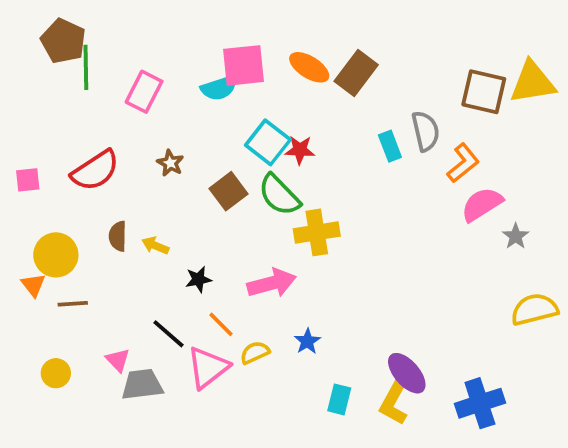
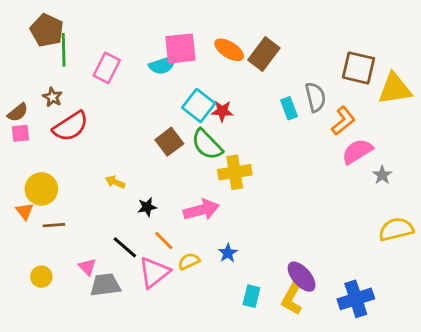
yellow triangle: (533, 82) -> (395, 89), moved
brown star: (170, 163) -> (52, 97), moved
brown semicircle: (118, 236) -> (18, 112), moved, turned -130

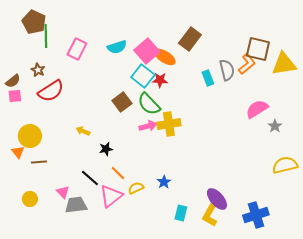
pink square: (180, 48) -> (147, 51), moved, turned -35
orange ellipse: (229, 50) -> (165, 57), moved
orange L-shape: (343, 121) -> (247, 64), moved
pink arrow: (201, 210) -> (148, 126), moved, size x0.7

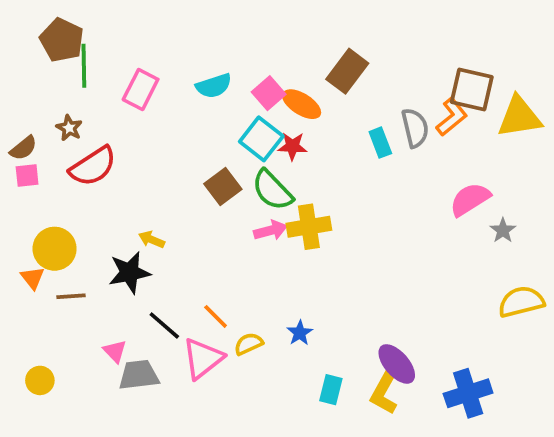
pink square: (147, 51) -> (269, 93), size x0.7
black star: (106, 149) -> (130, 272), moved, size x1.6
yellow circle: (30, 199) -> (40, 380), moved

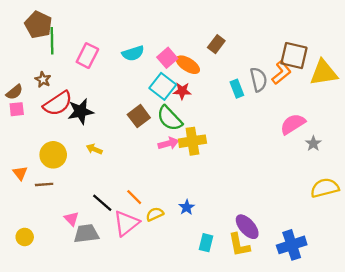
brown rectangle: (347, 71) -> (216, 44), size x0.7
yellow circle: (55, 249) -> (53, 155), moved
black star: (130, 272) -> (81, 111), moved
yellow L-shape: (384, 393) -> (239, 245), turned -40

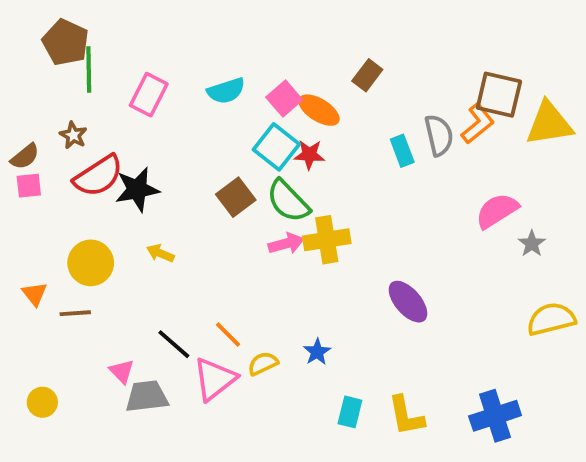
purple ellipse: (247, 227) -> (408, 302), moved

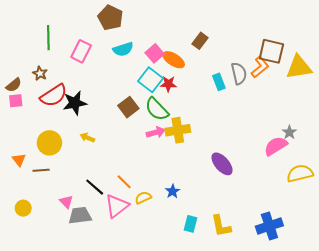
brown pentagon: (66, 42) -> (110, 18), moved
pink semicircle: (497, 211) -> (276, 146), moved
yellow circle: (42, 402) -> (23, 208), moved

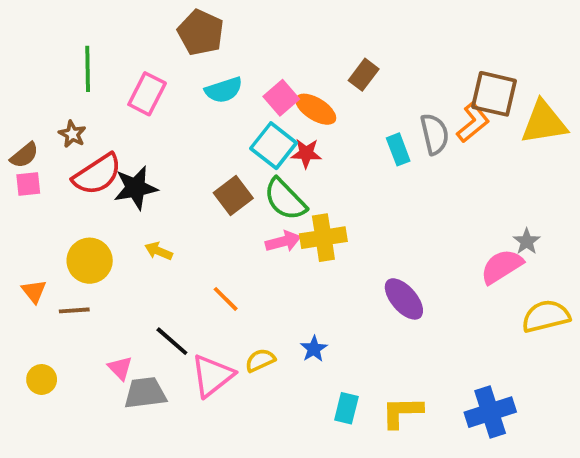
orange line: (124, 182) -> (226, 299), moved
yellow L-shape: (221, 226) -> (402, 412), turned 100

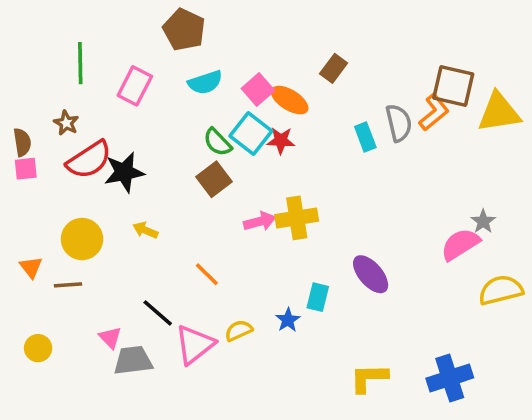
brown semicircle: (24, 155) -> (22, 142), turned -60
green semicircle: (285, 199) -> (217, 142), moved, size x0.7
cyan rectangle: (346, 408) -> (318, 297), moved

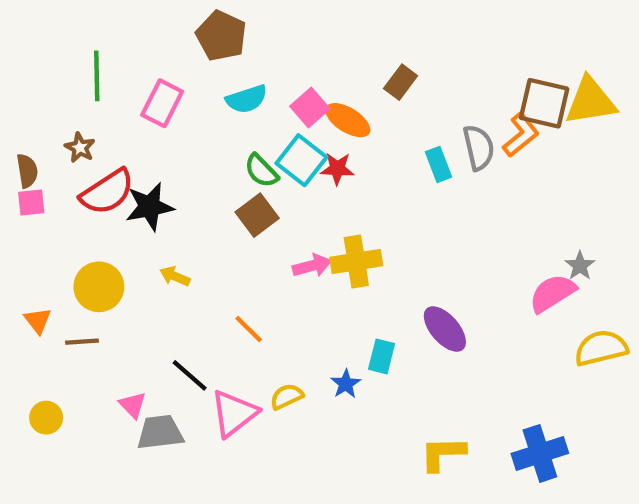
yellow triangle: (499, 112) -> (590, 101), moved

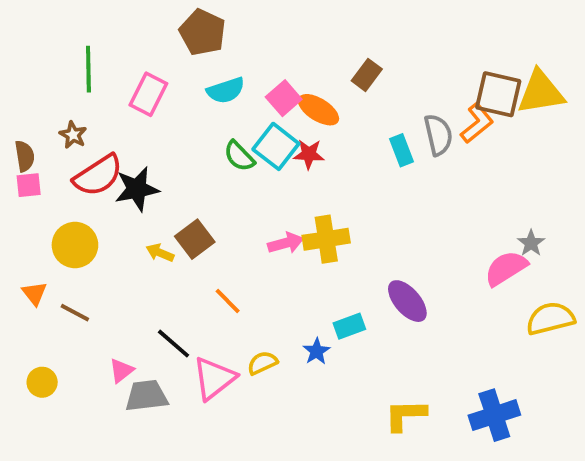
brown square: (257, 215) -> (195, 239), moved
yellow circle: (99, 287) -> (75, 245), moved
brown line: (82, 342) -> (75, 313), turned 32
cyan rectangle: (382, 356) -> (349, 326), turned 56
pink triangle: (133, 405) -> (121, 371), turned 36

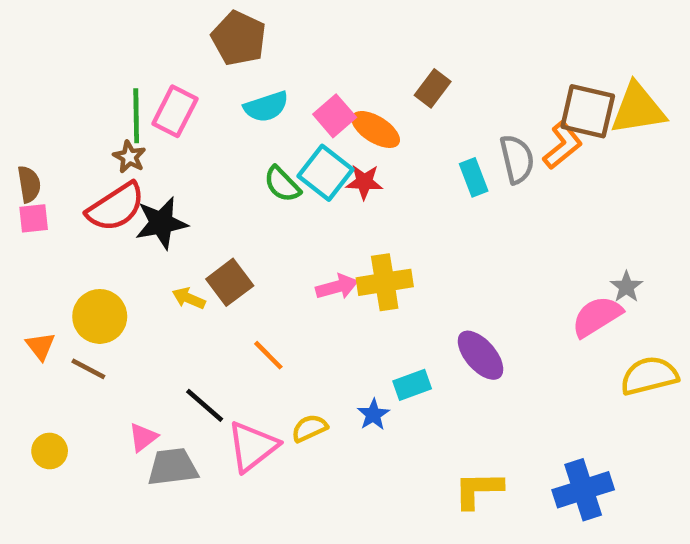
green line: (88, 69) -> (136, 116), moved
brown star: (73, 135) -> (129, 157), moved
yellow circle: (75, 245) -> (100, 316), moved

